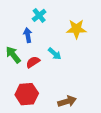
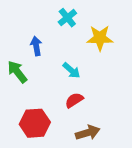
cyan cross: (39, 15) -> (67, 18), moved
red semicircle: (33, 62) -> (74, 100), moved

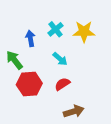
cyan cross: (67, 18) -> (56, 29), moved
red hexagon: (35, 123) -> (29, 84), moved

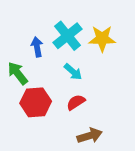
cyan cross: (56, 29) -> (68, 36), size x1.5

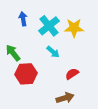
blue arrow: (37, 47) -> (23, 19), moved
red semicircle: (76, 102) -> (72, 74), moved

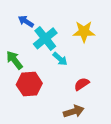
blue arrow: (23, 19) -> (26, 21), turned -48
cyan cross: (49, 26) -> (45, 38), moved

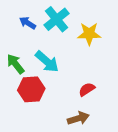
cyan cross: (45, 38) -> (57, 19), moved
cyan arrow: (60, 59) -> (47, 62), moved, size x1.5

